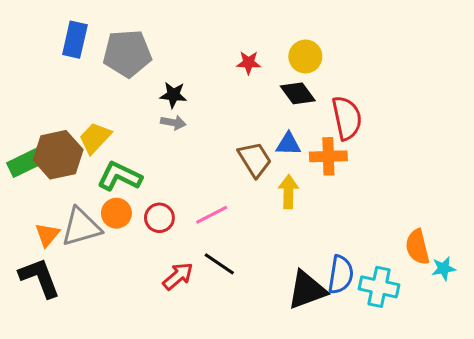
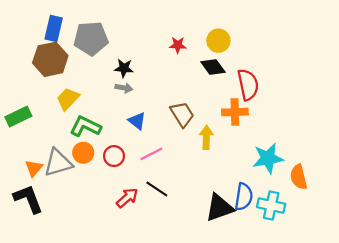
blue triangle: (288, 144) -> (137, 121), moved, turned 36
brown hexagon: (58, 155) -> (50, 59), moved
cyan star: (444, 268) -> (268, 158), moved, size x1.8

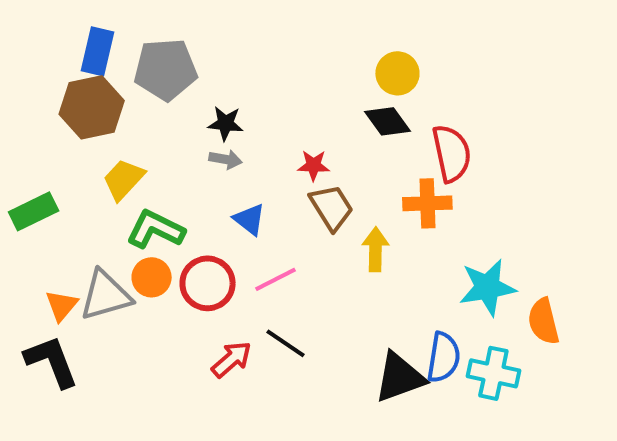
red star: (178, 45) -> (313, 165), moved
red circle: (114, 156) -> (208, 283), size x1.4

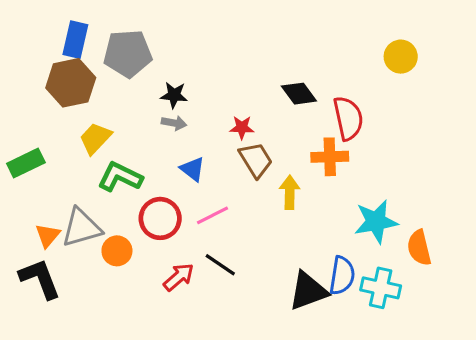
yellow circle: (397, 73) -> (401, 57), moved
orange circle: (152, 277) -> (117, 251), moved

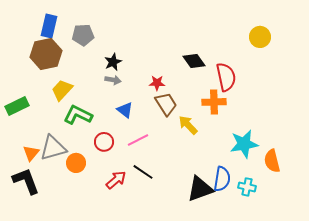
gray pentagon: (128, 53) -> (83, 35), size x0.7
black star: (174, 95) -> (113, 62), turned -30
yellow arrow: (290, 192) -> (188, 125), turned -45
red circle: (160, 218) -> (104, 142), size x0.7
cyan cross: (381, 288) -> (247, 187), size x0.7

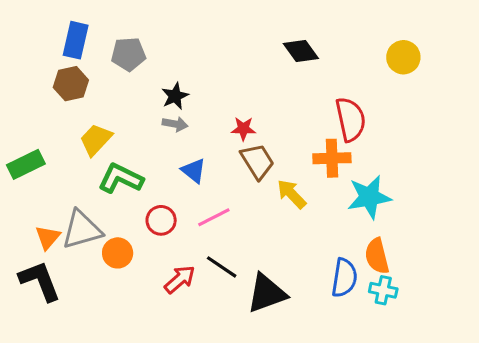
brown hexagon: (46, 54) -> (71, 84), size x0.7
black diamond: (194, 61) -> (301, 51), moved
cyan star: (244, 144) -> (369, 197), moved
orange semicircle: (272, 161) -> (377, 256), moved
black triangle: (200, 189) -> (267, 293), moved

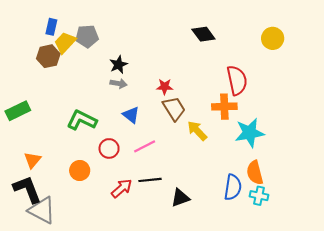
blue rectangle: (76, 40) -> (51, 27), size x0.7
yellow trapezoid: (96, 140) -> (65, 43), moved
gray triangle: (82, 230) -> (42, 210), moved, turned 44
black line: (222, 267) -> (150, 180), turned -40
black triangle: (267, 293) -> (180, 198), size x0.7

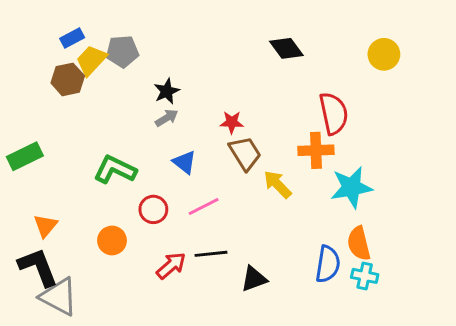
blue rectangle: (51, 27) -> (72, 38), turned 49
gray arrow: (118, 83) -> (167, 118), turned -42

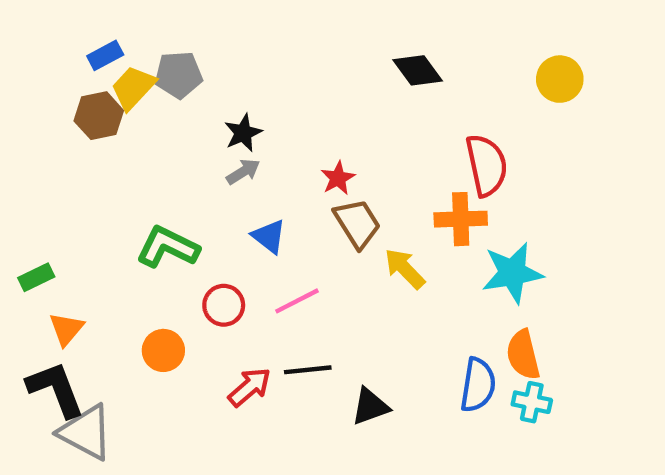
red star: (232, 122) -> (338, 178), turned -30
green rectangle: (25, 156) -> (36, 277), moved, size x0.7

